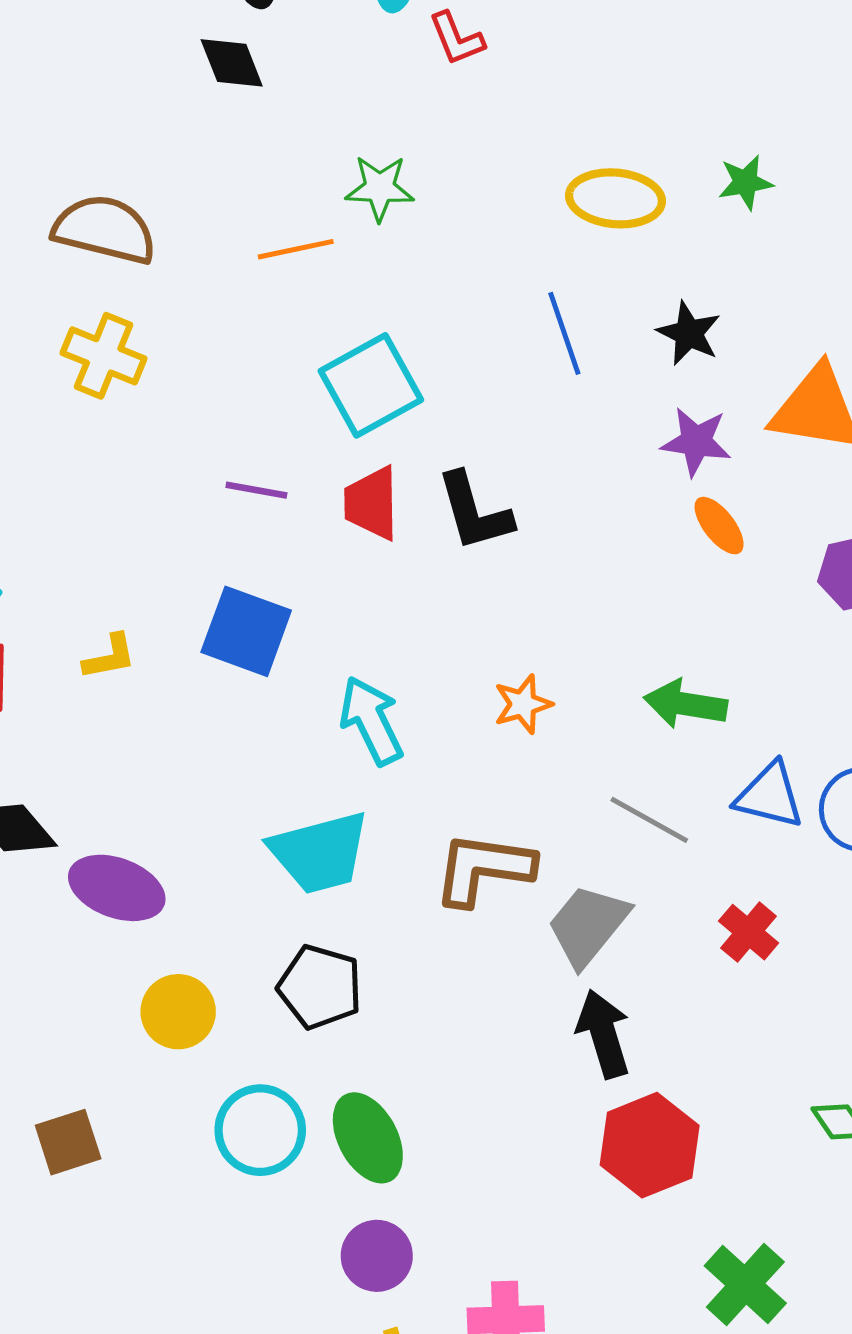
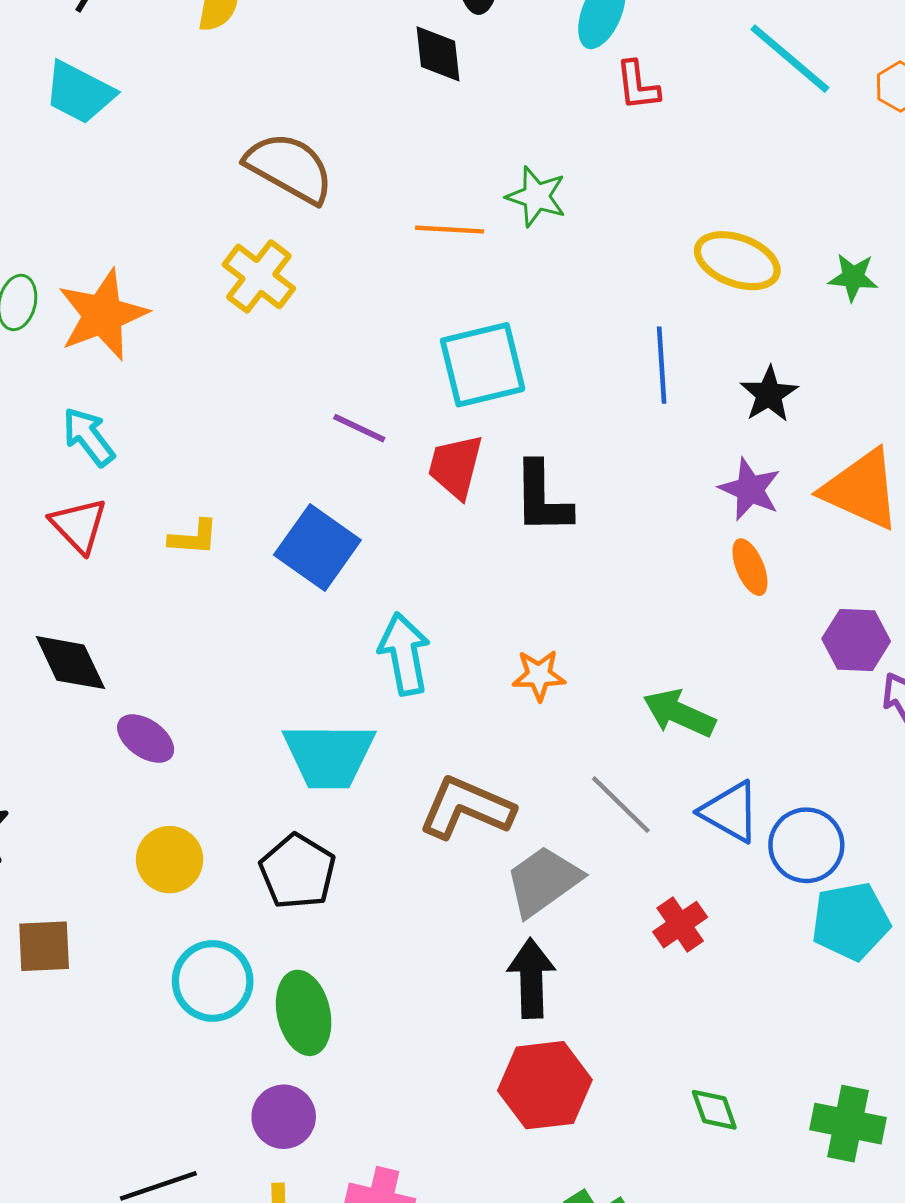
purple ellipse: (117, 888) -> (146, 738), size x0.7

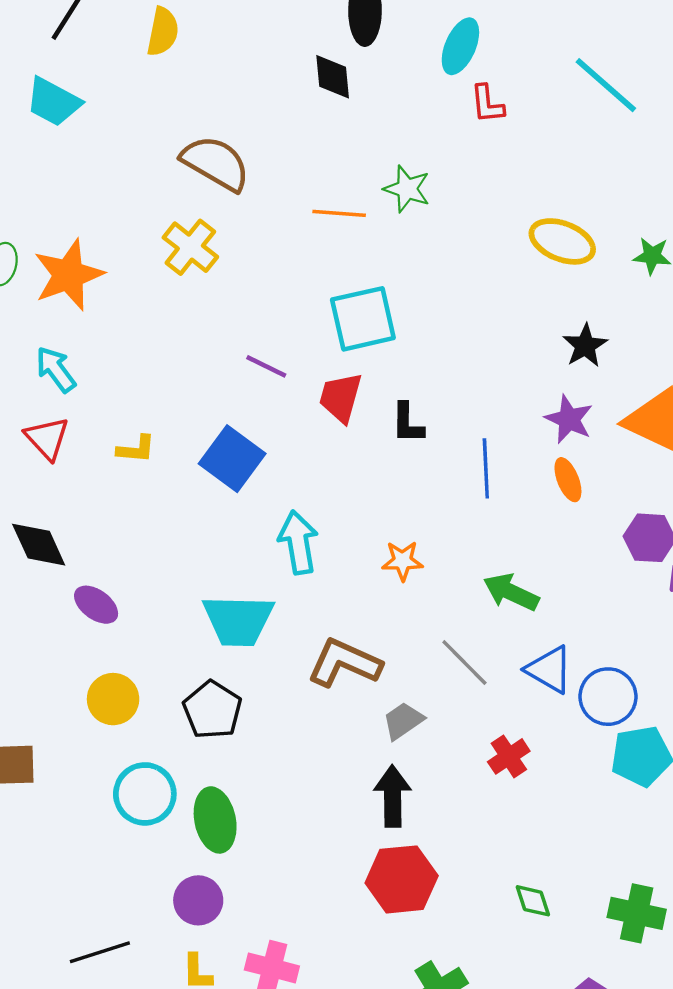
blue line: (662, 365) -> (486, 468), moved
black L-shape: (542, 498) -> (407, 423), size x0.7
gray trapezoid: (543, 881) -> (403, 721), size x0.7

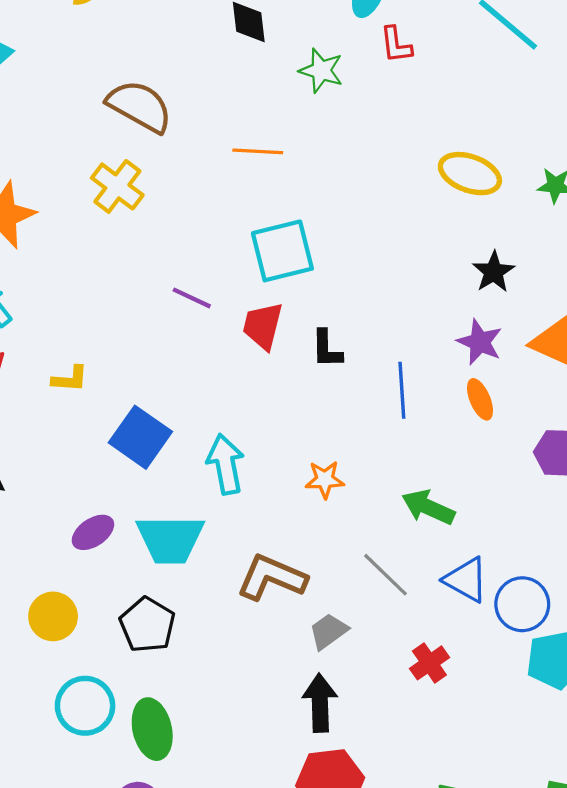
green star: (407, 189) -> (321, 71), moved
blue square: (232, 459) -> (140, 437), moved
purple ellipse: (96, 605) -> (93, 532), moved, turned -69

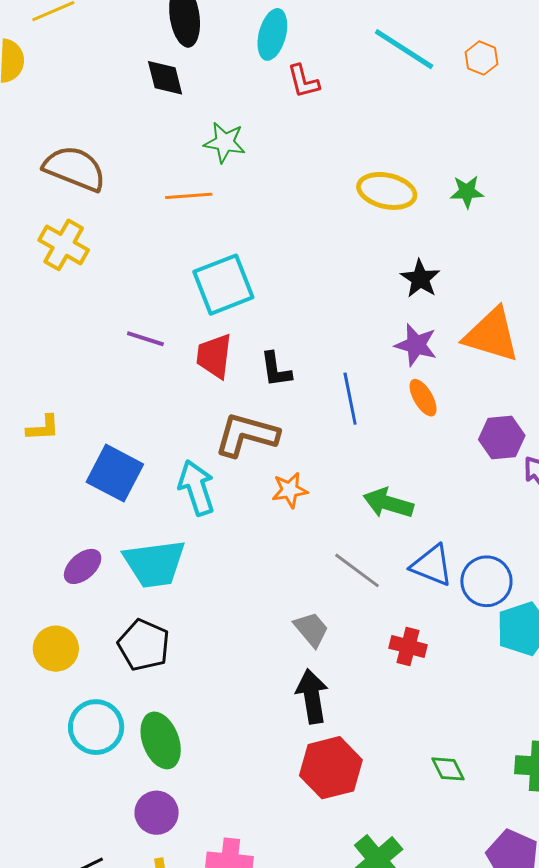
green star: (321, 71) -> (225, 142), moved
brown L-shape: (272, 578) -> (246, 435), moved
gray trapezoid: (328, 631) -> (311, 629), turned 93
red cross: (429, 663) -> (408, 646), turned -33

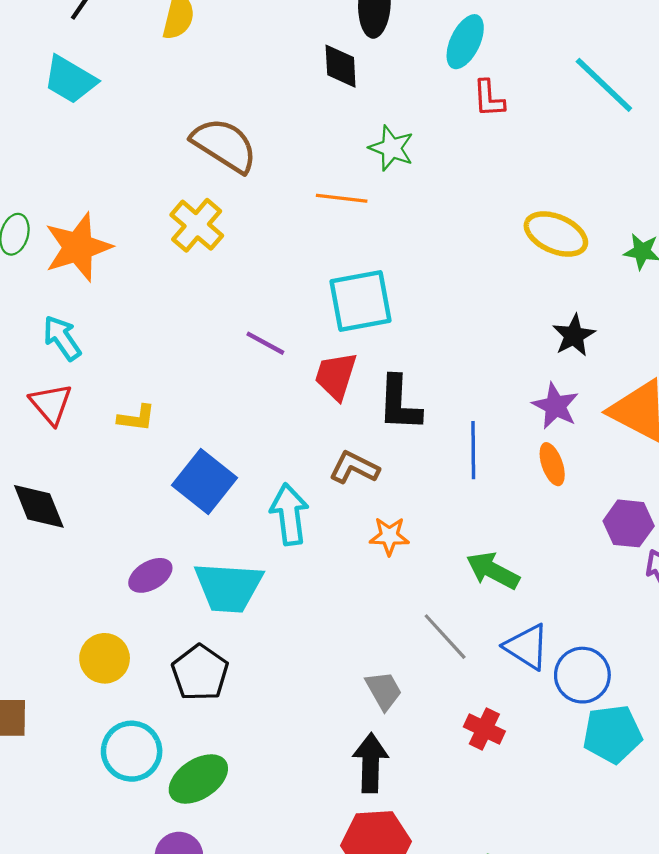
black L-shape: (276, 370) -> (399, 403), size x1.4
brown L-shape: (246, 435) -> (354, 468), size x0.7
green ellipse: (161, 740) -> (198, 779), turned 66

